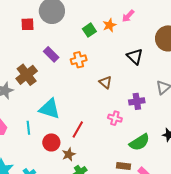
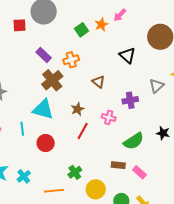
brown cross: (27, 75) -> (52, 80), moved
red line: (78, 129) -> (83, 131), moved
brown star: (69, 154) -> (78, 109), moved

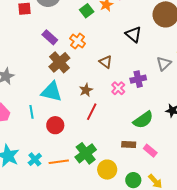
orange cross: (71, 60) -> (78, 41), turned -35
pink cross: (109, 117) -> (118, 88), moved, turned 32
green cross: (75, 172) -> (86, 153), size x1.5
orange line: (54, 191) -> (59, 162), moved

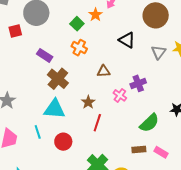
orange cross: (78, 41) -> (79, 48), moved
brown triangle: (106, 62) -> (104, 71), turned -32
gray triangle: (164, 64) -> (159, 52), moved

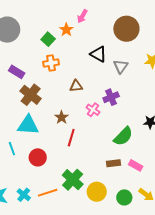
orange cross: (79, 48) -> (51, 63), turned -35
gray triangle: (159, 52) -> (121, 66), moved

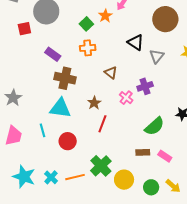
brown triangle: (76, 86) -> (111, 73), turned 40
brown cross: (31, 95) -> (65, 78), turned -30

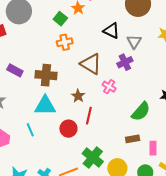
purple rectangle: (53, 54) -> (15, 70), moved
brown triangle: (111, 73) -> (91, 64), size x1.6
purple cross: (145, 86) -> (125, 62), moved
red circle: (68, 141) -> (68, 129), moved
pink rectangle: (165, 156) -> (153, 148), moved, turned 64

